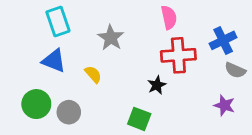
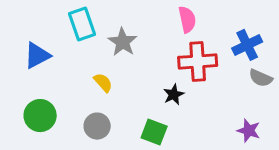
cyan rectangle: (58, 21) -> (82, 24), moved
blue triangle: (54, 61) -> (37, 55), moved, turned -50
purple star: (224, 105) -> (249, 131), moved
gray circle: (69, 112) -> (97, 126), moved

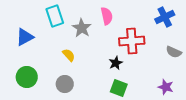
pink semicircle: (187, 19) -> (107, 16), moved
blue cross: (247, 45) -> (165, 17), moved
green square: (154, 132) -> (119, 88), moved

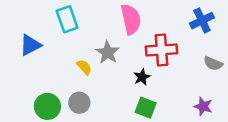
pink semicircle: (107, 16) -> (131, 19), size x1.4
gray star: (82, 28) -> (108, 52), moved
green circle: (27, 77) -> (47, 106), moved

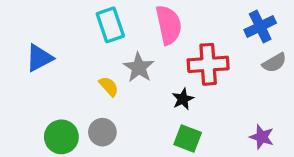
cyan rectangle: (67, 19) -> (110, 25), moved
gray semicircle: (213, 63) -> (274, 63), moved, turned -54

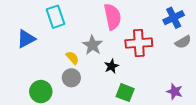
cyan rectangle: (110, 25) -> (56, 17), moved
black star: (183, 99) -> (111, 66), moved
gray circle: (102, 132) -> (71, 78), moved

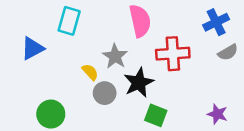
cyan rectangle: (56, 17) -> (69, 21), turned 35
black star: (111, 66) -> (139, 83), size x1.6
gray circle: (71, 78) -> (105, 93), moved

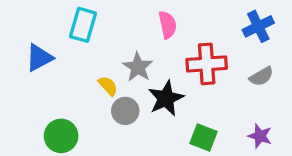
pink semicircle: (140, 21) -> (167, 25), size x0.7
gray semicircle: (228, 52) -> (261, 76), moved
green square: (156, 115) -> (203, 137), moved

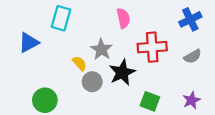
purple star: (260, 136) -> (191, 100), turned 30

